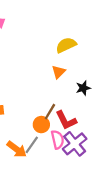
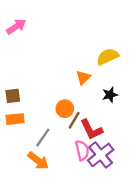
yellow semicircle: (66, 45) -> (108, 57), moved
orange circle: (41, 125) -> (65, 109), moved
gray line: (32, 145) -> (43, 138), moved

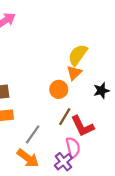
yellow semicircle: (108, 57) -> (78, 55), moved, turned -30
orange circle: (65, 109) -> (59, 89), moved
purple cross: (101, 155) -> (63, 162), moved, size x0.7

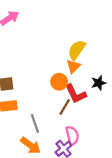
red L-shape: (82, 126) -> (76, 94), moved
gray line: (33, 134) -> (35, 123), turned -54

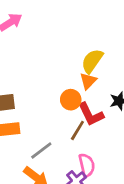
gray line: (35, 123) -> (41, 150), turned 72

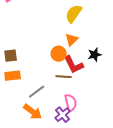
yellow semicircle: (92, 61) -> (74, 14), moved
brown line: (77, 130) -> (64, 77), turned 63

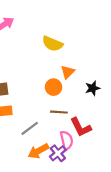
yellow semicircle: (74, 14) -> (52, 44), moved, turned -102
red L-shape: (74, 65) -> (81, 127), moved
orange arrow: (33, 112) -> (38, 151), moved, turned 114

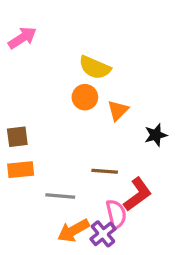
orange circle: (54, 87) -> (85, 97), moved
red L-shape: (81, 127) -> (138, 194), turned -100
gray line: (30, 128) -> (60, 196), turned 42

